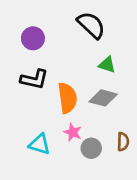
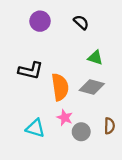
black semicircle: (91, 25) -> (81, 22), size x0.6
purple circle: (33, 38) -> (40, 21), moved

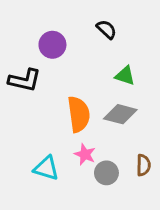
purple circle: (40, 21) -> (52, 45), moved
black L-shape: (31, 71) -> (25, 80), moved

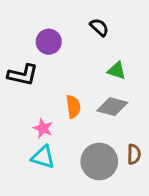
orange semicircle: (79, 114) -> (73, 107), size x0.7
pink star: (85, 154) -> (43, 128), moved
gray circle: (106, 173) -> (99, 161), size x1.6

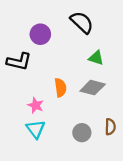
black semicircle: (99, 27) -> (82, 22), size x1.5
cyan triangle: (43, 157) -> (36, 129), turned 36
gray circle: (99, 161) -> (82, 133), size x0.6

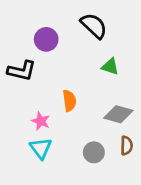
gray diamond: (93, 88) -> (118, 114), moved

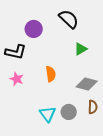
green triangle: (110, 67) -> (81, 49), turned -48
pink star: (41, 121) -> (17, 79), moved
cyan triangle: (41, 148) -> (48, 114), moved

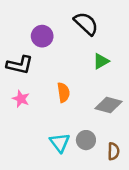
brown semicircle: (93, 107) -> (114, 151), moved

